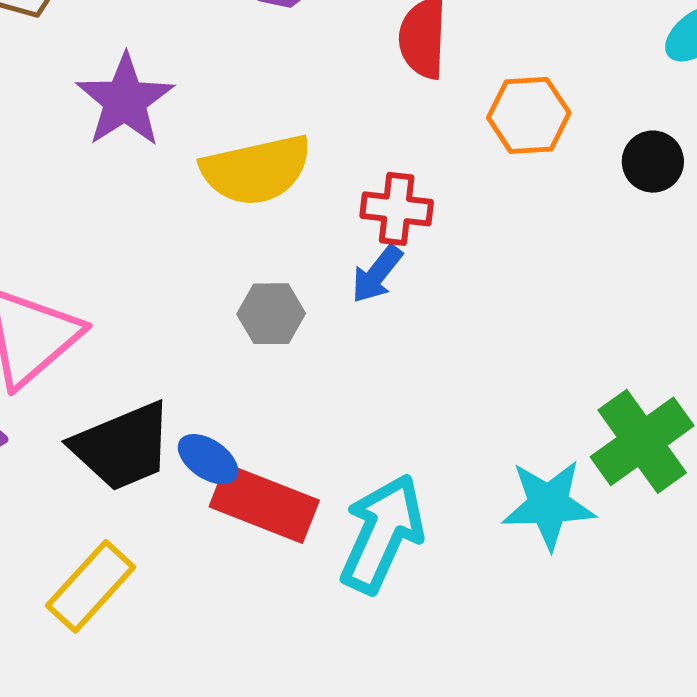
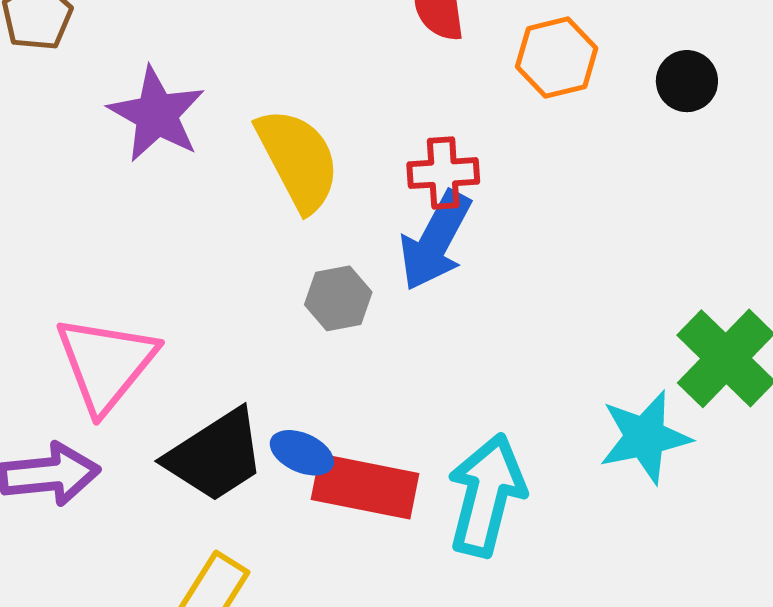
yellow semicircle: (256, 170) -> (298, 160), turned -95
blue arrow: (377, 274) -> (435, 241), size x1.6

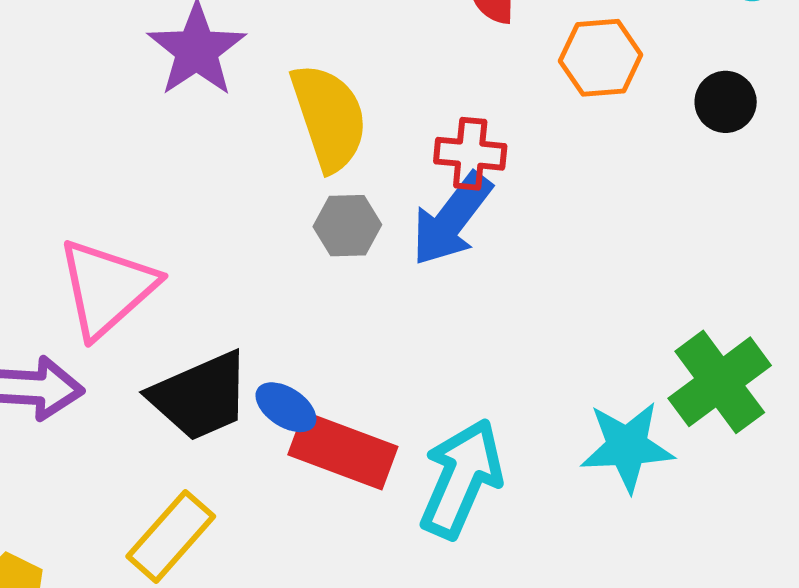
gray hexagon: (338, 298) -> (347, 226), moved

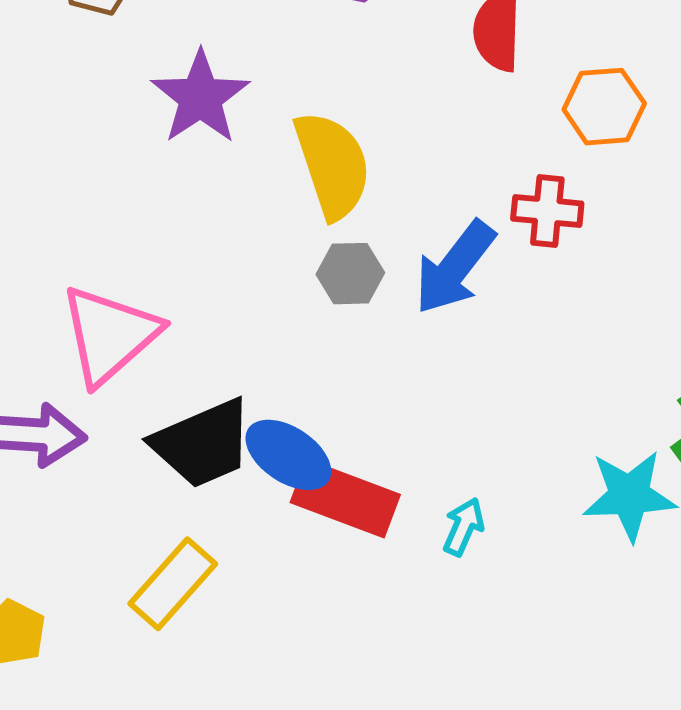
red cross: (470, 154) -> (547, 211), moved
blue ellipse: (286, 407) -> (288, 455), size x1.4
cyan arrow: (461, 479) -> (463, 527), size x0.5

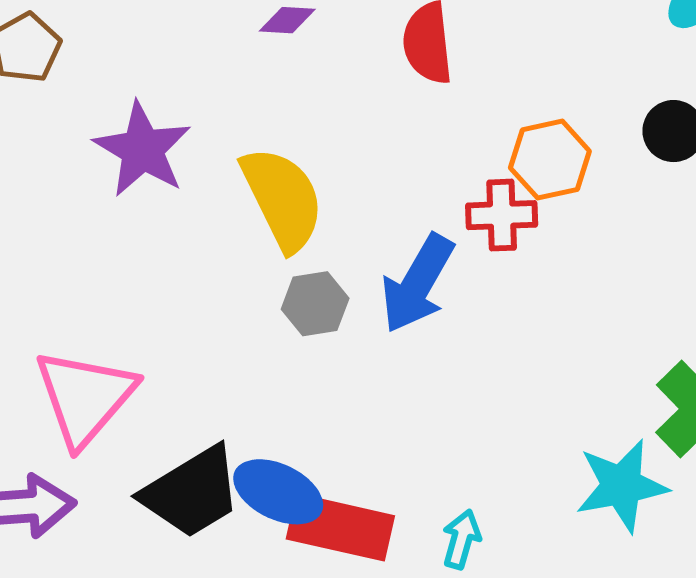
orange hexagon: (604, 107) -> (550, 160), moved

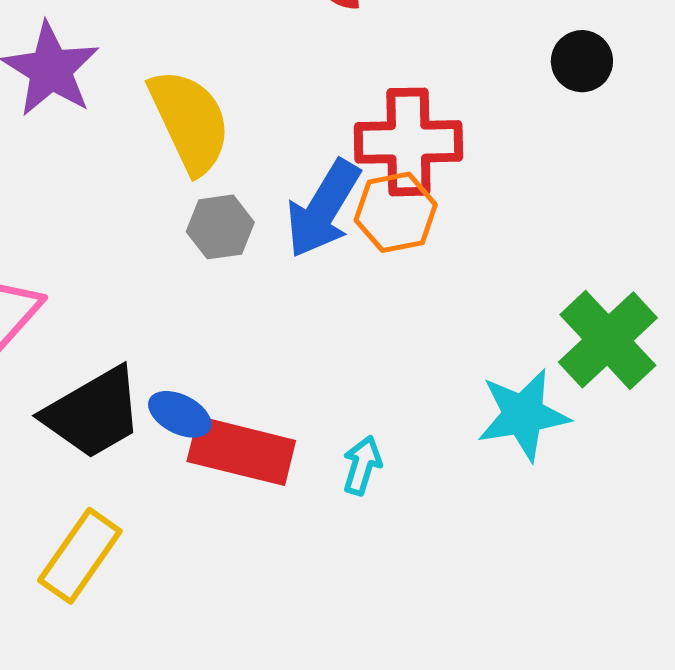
orange hexagon: (550, 160) -> (396, 212), moved
red cross: (502, 215) -> (408, 142), size x1.5
blue ellipse: (278, 492) -> (180, 414), size x0.7

